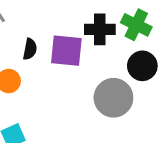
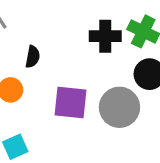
purple square: (66, 51) -> (71, 103), moved

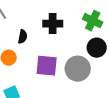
black cross: (105, 36) -> (53, 24), moved

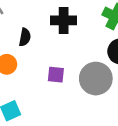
purple square: (47, 66) -> (56, 75), size x0.6

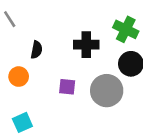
black cross: (64, 20) -> (86, 45), moved

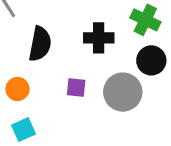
black semicircle: (36, 50) -> (40, 44), size x1.6
orange circle: (19, 77) -> (18, 89), moved

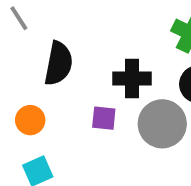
black cross: (99, 38) -> (132, 79), moved

